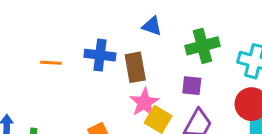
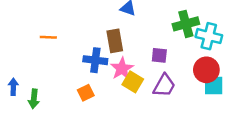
green cross: (203, 46) -> (186, 24), moved
blue cross: (100, 55) -> (95, 60), moved

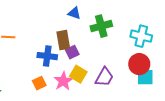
green cross: (186, 24) -> (101, 26), moved
purple square: (159, 55) -> (72, 52), moved, turned -32
pink star: (122, 69) -> (63, 81), moved

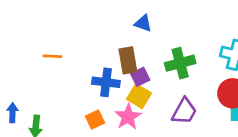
green cross: (101, 26) -> (180, 63), moved
yellow square: (78, 74) -> (139, 96), moved

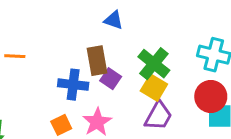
green cross: (180, 63) -> (154, 64), turned -36
purple square: (140, 77) -> (111, 79), turned -30
yellow square: (139, 96) -> (154, 88), moved

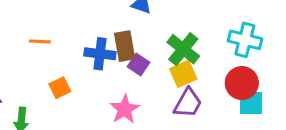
blue cross: (73, 85) -> (100, 54), moved
yellow square: (154, 88) -> (183, 74), turned 35
orange square: (61, 125) -> (60, 88), moved

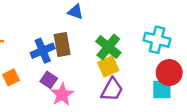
blue cross: (100, 54) -> (43, 51), turned -30
purple square: (139, 65) -> (49, 80), moved
red circle: (242, 83) -> (169, 73), moved

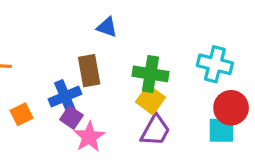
green cross: (108, 47) -> (150, 74), turned -30
blue cross: (43, 51) -> (65, 96), moved
yellow square: (108, 66) -> (150, 100), turned -30

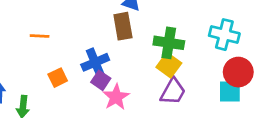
brown rectangle: (89, 71) -> (123, 26), moved

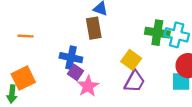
green cross: (169, 43) -> (157, 33), moved
blue cross: (95, 62) -> (71, 58), turned 35
orange square: (58, 78) -> (23, 78), moved, size x1.5

